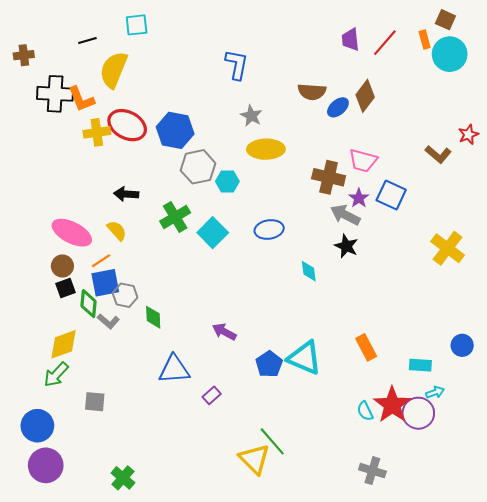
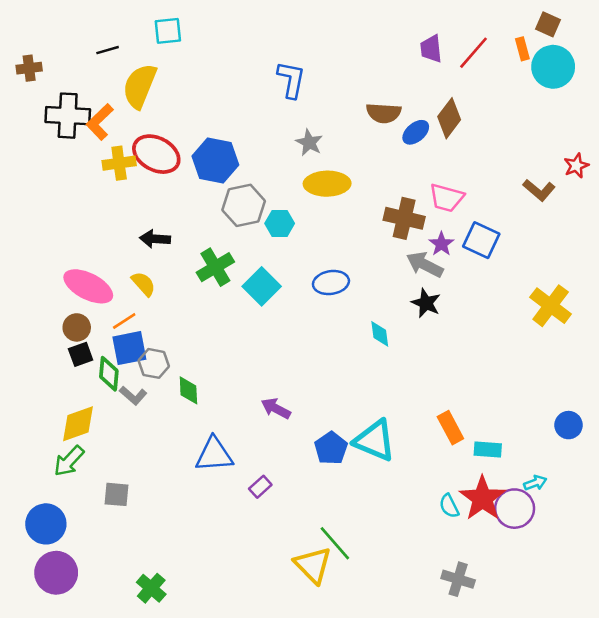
orange L-shape: (81, 99) -> (100, 122), turned 68
cyan rectangle: (420, 365) -> (488, 449), moved

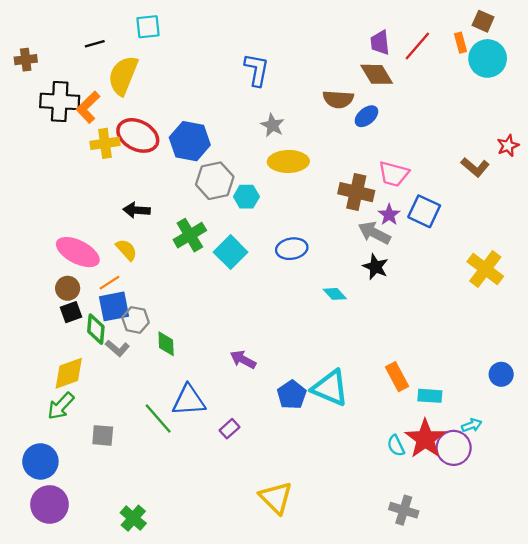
brown diamond: (449, 118) -> (377, 74), moved, turned -68
cyan diamond: (380, 334) -> (335, 294), turned -35
green line: (335, 543) -> (158, 418), moved

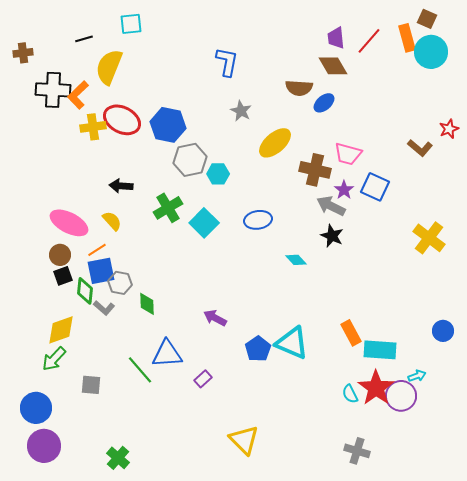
orange rectangle: (460, 43) -> (407, 38), size x1.5
yellow ellipse: (288, 161) -> (275, 143), moved, turned -40
cyan rectangle: (430, 396) -> (380, 350), size x1.5

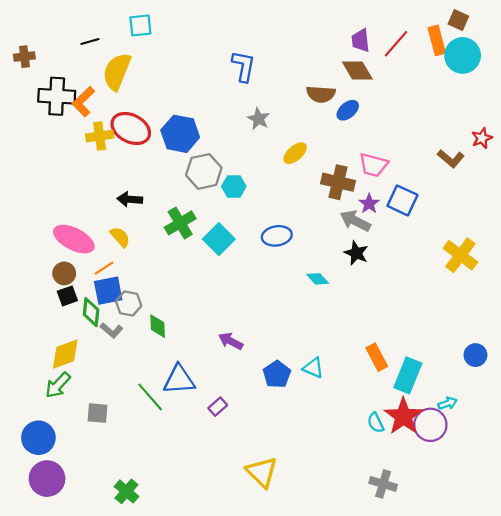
yellow ellipse: (275, 143) -> (295, 153), size x0.7
cyan triangle: (292, 343) -> (313, 368), size x0.6
cyan rectangle: (380, 350) -> (408, 375), turned -72

